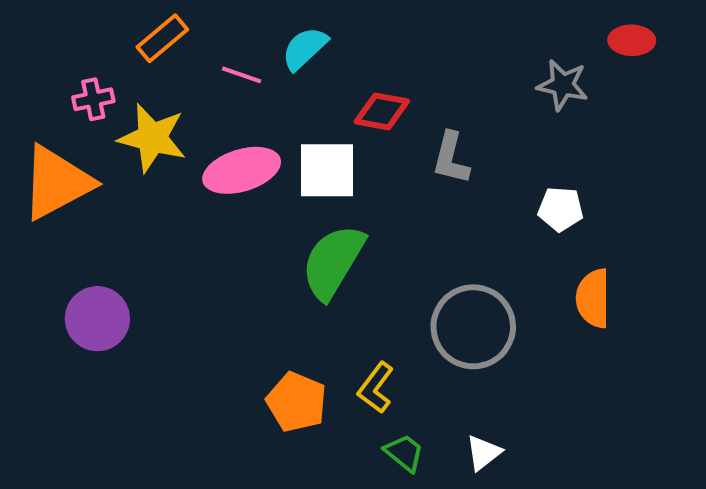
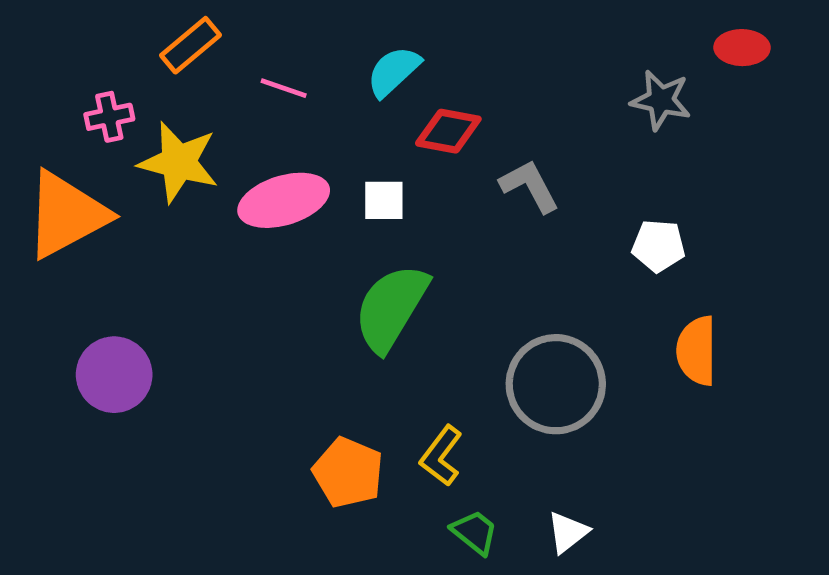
cyan semicircle: (305, 48) -> (393, 71), moved
gray L-shape: (451, 158) -> (530, 186), turned 138
white square: (327, 170) -> (384, 200), size x0.6

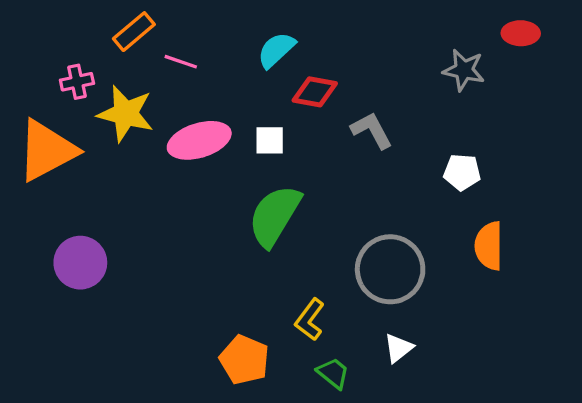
pink line: (284, 88) -> (181, 62), moved
orange pentagon: (348, 473) -> (244, 360), moved
white triangle: (568, 532) -> (398, 348), moved

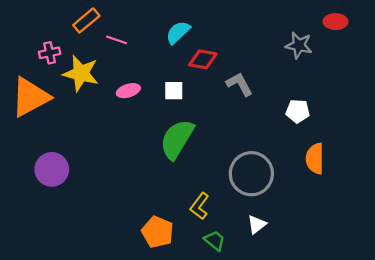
pink ellipse: (199, 140) -> (128, 91), size x0.6

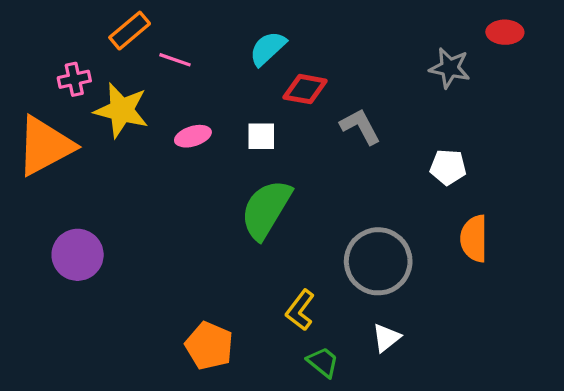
orange pentagon: (157, 232) -> (209, 346), moved

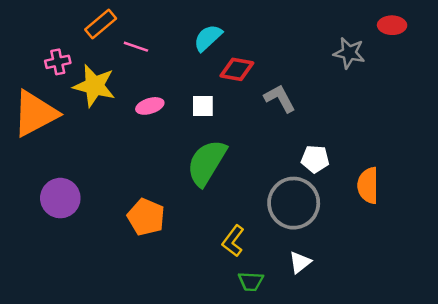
white pentagon: (448, 167) -> (315, 159), moved
orange pentagon: (209, 346) -> (146, 217), moved
green trapezoid: (323, 362) -> (251, 281), turned 144

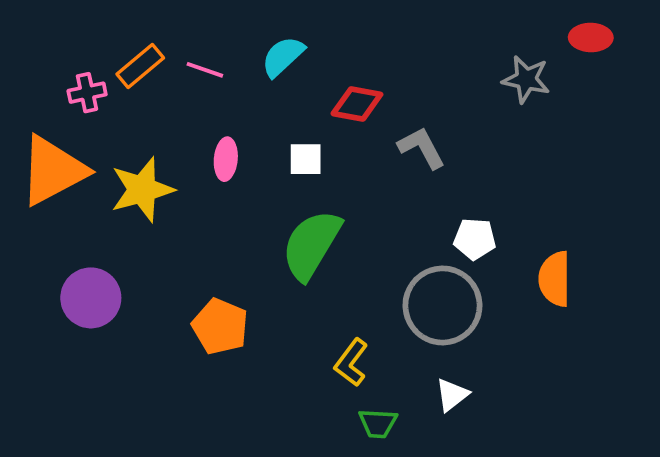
orange rectangle: (101, 24) -> (140, 66), moved
cyan semicircle: (208, 38) -> (283, 56), moved
yellow star: (94, 86) -> (142, 190), moved, turned -30
pink ellipse: (150, 106) -> (226, 159), turned -68

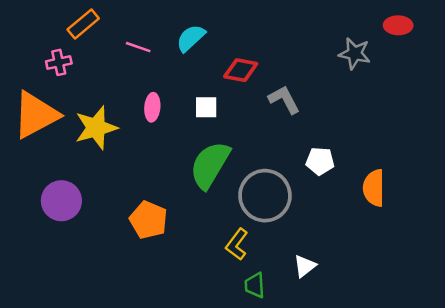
orange rectangle: (140, 66) -> (83, 24), moved
gray circle: (442, 305) -> (265, 196), moved
green trapezoid: (378, 423) -> (255, 285), turned 84

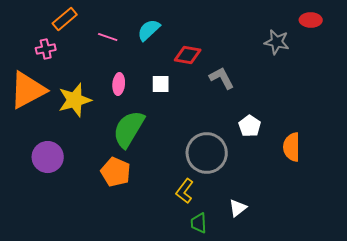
white pentagon: (320, 161) -> (250, 126), turned 30
green semicircle: (210, 165) -> (129, 129), moved

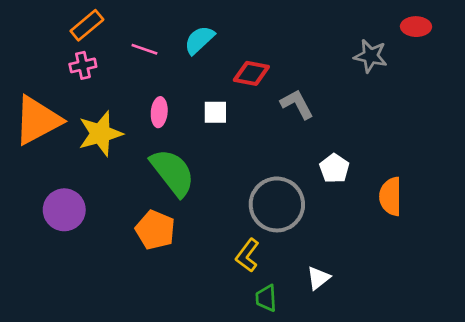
pink cross: (46, 49) -> (83, 65), moved
green semicircle: (129, 129) -> (173, 172), turned 111

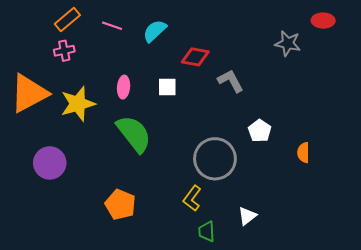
pink line: (144, 49) -> (112, 26), moved
orange semicircle: (391, 196) -> (303, 153), size x0.7
orange pentagon: (155, 230) -> (120, 205), moved

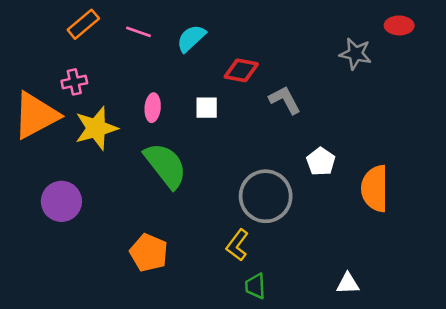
pink cross: (64, 51) -> (74, 82), moved
orange semicircle: (303, 153) -> (375, 189), size x1.8
white triangle: (247, 216) -> (348, 284), moved, turned 36

